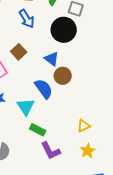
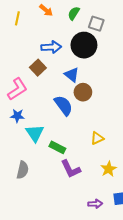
blue arrow: (27, 19) -> (51, 47), moved, turned -60
cyan triangle: (26, 107) -> (35, 133), moved
yellow triangle: (84, 126) -> (97, 138), moved

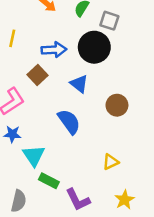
yellow line: (17, 18) -> (12, 38), moved
brown circle: (83, 92) -> (117, 105), moved
green rectangle: (57, 147) -> (49, 181), moved

